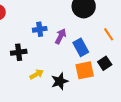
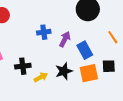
black cross: (19, 52) -> (23, 66), moved
black square: (105, 63) -> (109, 66), turned 32
black star: (60, 81) -> (64, 71), moved

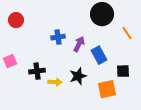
orange line: (113, 37) -> (127, 33), moved
orange square: (89, 73) -> (107, 89), moved
yellow arrow: (41, 77) -> (55, 82), turned 32

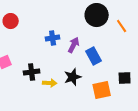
orange line: (127, 33) -> (122, 26), moved
black square: (123, 71) -> (125, 78), moved

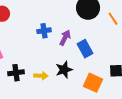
black cross: (32, 72) -> (16, 73), moved
orange square: (102, 90) -> (93, 83), turned 36

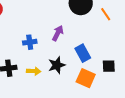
blue cross: (44, 31) -> (30, 42), moved
blue rectangle: (85, 49) -> (83, 53), moved

